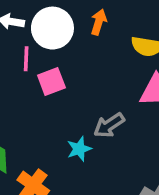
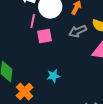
gray arrow: (109, 125) -> (78, 31), moved

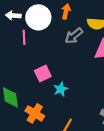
pink square: (44, 36) -> (43, 74), moved

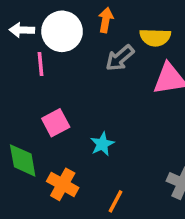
pink square: (43, 74) -> (56, 123), moved

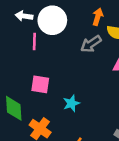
orange arrow: (106, 20) -> (98, 17), moved
pink square: (56, 123) -> (40, 84), turned 30

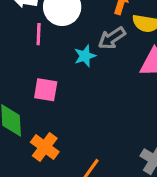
cyan star: (71, 103) -> (85, 56), moved

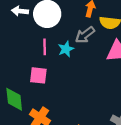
pink line: (39, 34) -> (45, 47), moved

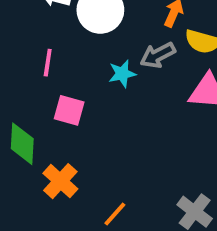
pink line: (45, 47) -> (48, 63), moved

